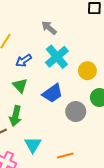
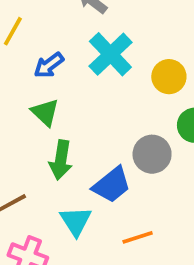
blue trapezoid: (52, 93) -> (112, 185), moved
green arrow: (15, 116) -> (61, 160), moved

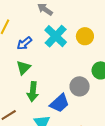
yellow circle: (169, 77) -> (85, 36), moved
green triangle: (45, 112) -> (24, 68), turned 35

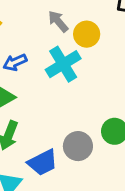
yellow circle: (85, 36) -> (87, 34), moved

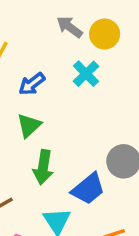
cyan cross: (63, 64) -> (86, 74), size x0.7

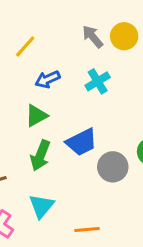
yellow circle: (105, 34) -> (124, 36), moved
blue trapezoid: (88, 189) -> (81, 142), moved

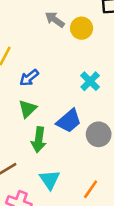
gray arrow: (93, 37) -> (55, 20), moved
cyan cross: (98, 81) -> (90, 81), moved
orange line: (87, 229) -> (91, 189), turned -36

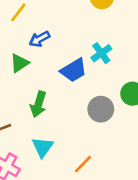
green triangle: (28, 109) -> (19, 63), moved
blue trapezoid: (69, 121) -> (74, 70), moved

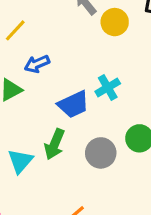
green arrow: (38, 104) -> (55, 144), moved
cyan triangle: (43, 147) -> (20, 161), moved

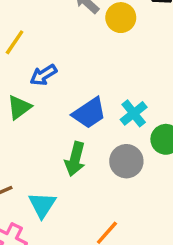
cyan cross: (108, 87) -> (134, 113), moved
cyan triangle: (20, 161) -> (42, 205), moved

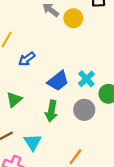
green triangle: (19, 107) -> (14, 99), moved

